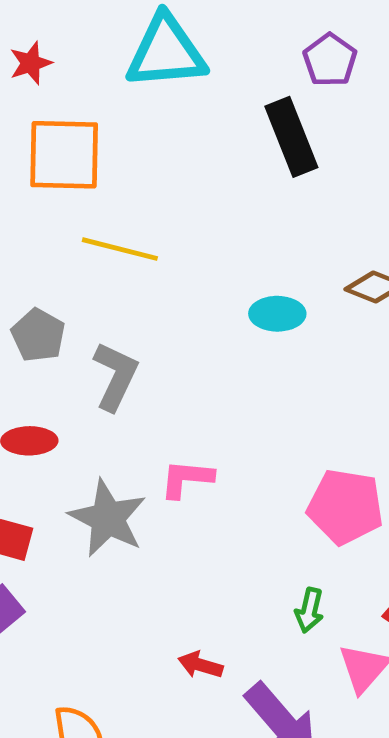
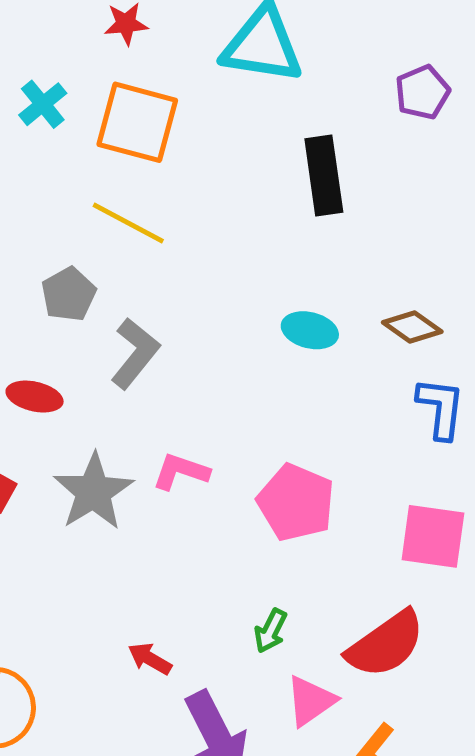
black rectangle: (291, 137) -> (324, 176), moved
yellow line: (120, 249) -> (128, 223), moved
pink pentagon: (345, 507) -> (296, 502), moved

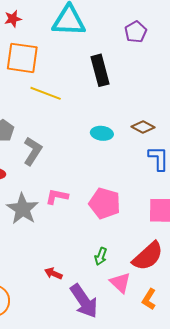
yellow line: (128, 223) -> (46, 93), moved
pink triangle: (311, 701) -> (120, 283), turned -35

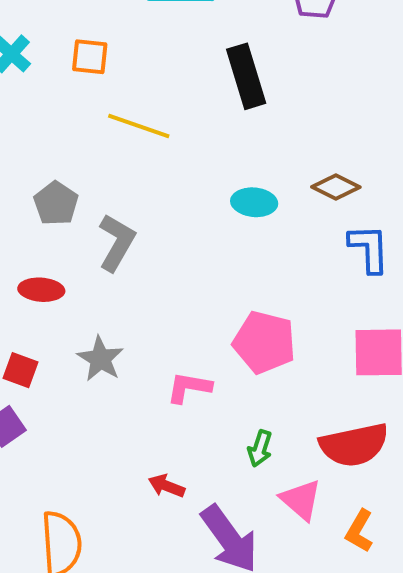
orange square: (22, 58) -> (90, 57), size x0.6
pink L-shape: (57, 197) -> (189, 387), moved
gray star: (23, 209) -> (100, 359), size x0.7
red semicircle: (148, 256) -> (354, 445), turned 32

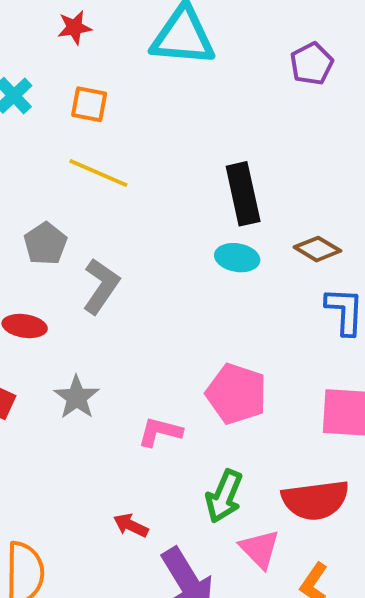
black rectangle: (246, 76) -> (243, 194), moved
yellow line: (139, 126) -> (98, 173), moved
green arrow: (260, 448) -> (224, 496), size x1.5

